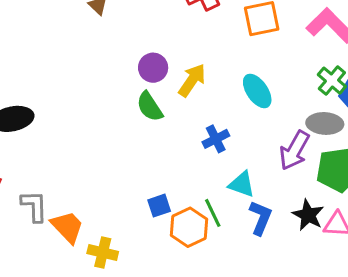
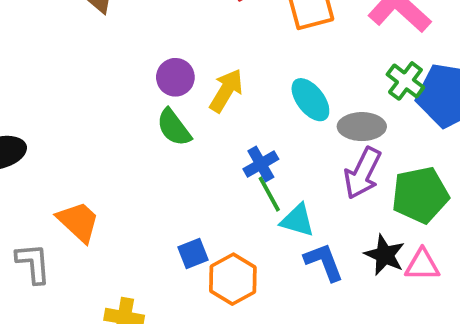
gray ellipse: (325, 123) -> (362, 127), moved
green line: (213, 213) -> (269, 194), moved
blue L-shape: (261, 218) -> (324, 262), turned -40
orange trapezoid: (67, 227) -> (78, 222), moved

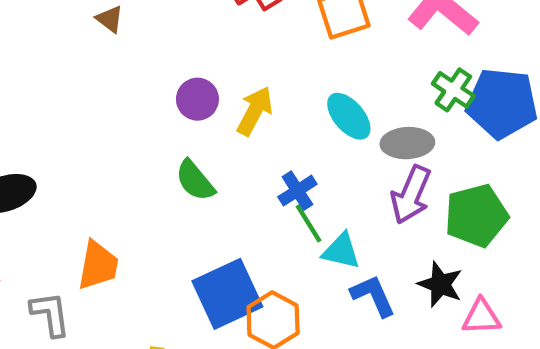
green semicircle: (174, 127) -> (195, 181), moved
orange trapezoid: (78, 222) -> (98, 265), turned 60
blue square: (193, 253) -> (227, 294), size x2.0
pink triangle: (422, 265) -> (481, 317), moved

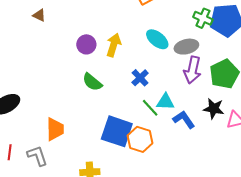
green line: (309, 223) -> (150, 108), moved
blue square: (227, 294) -> (117, 131), turned -36

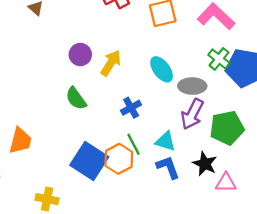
cyan triangle: (165, 102) -> (165, 141), moved
orange hexagon: (140, 139) -> (119, 159), moved

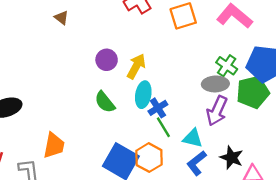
green cross: (219, 59) -> (227, 66), moved
cyan ellipse: (162, 69) -> (143, 95), moved, turned 50
green pentagon: (227, 128) -> (253, 92), moved
green line: (133, 144) -> (163, 127), moved
blue L-shape: (168, 167) -> (197, 163), turned -105

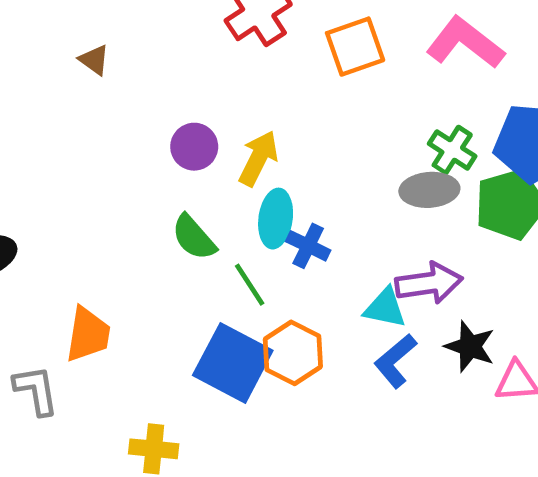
blue cross: (158, 108) -> (308, 246), turned -30
purple arrow: (217, 111) -> (429, 283), moved, turned -120
green line: (163, 127) -> (250, 285), moved

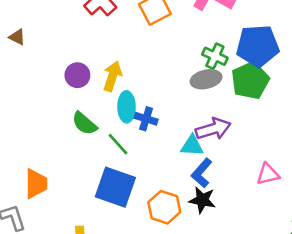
black star: (470, 346) -> (202, 200), moved
orange hexagon: (293, 353) -> (164, 207), moved

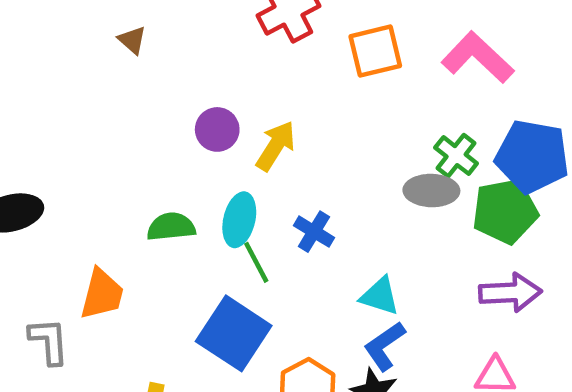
cyan ellipse: (126, 107) -> (239, 220), moved
green semicircle: (84, 124) -> (171, 227), moved, turned 120
purple arrow: (213, 129) -> (510, 293), moved

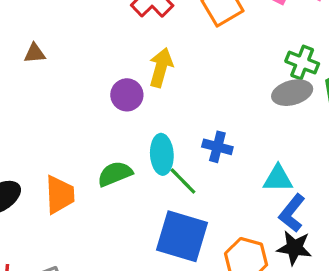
brown triangle: (132, 40) -> (35, 53), moved, turned -30
yellow arrow: (276, 146) -> (161, 68), moved
orange trapezoid: (102, 294) -> (60, 195), moved

